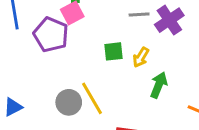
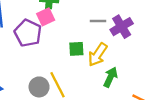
yellow arrow: (141, 57) -> (98, 55), size x1.5

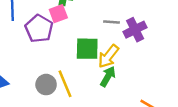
green square: (76, 49) -> (87, 49), size x1.5
green arrow: (110, 77) -> (108, 76), moved

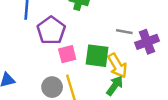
pink square: (58, 14) -> (67, 54), moved
yellow arrow: (108, 56) -> (117, 66), turned -75

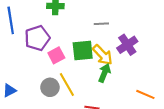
purple pentagon: (51, 30) -> (37, 38), turned 30
purple cross: (147, 42) -> (127, 45), moved

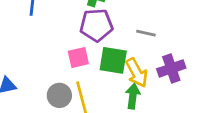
purple pentagon: (37, 38) -> (96, 25), moved
green arrow: (104, 73) -> (133, 96), turned -30

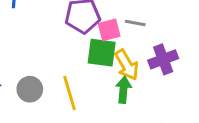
pink square: (78, 57) -> (109, 30), moved
gray circle: (59, 95) -> (30, 89), moved

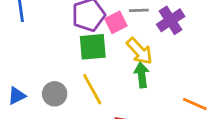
green square: (102, 53) -> (93, 47), moved
purple cross: (163, 59) -> (171, 20), moved

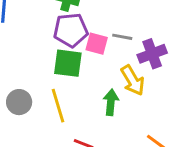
pink square: (116, 22) -> (97, 44), turned 30
yellow arrow: (140, 51) -> (133, 80), moved

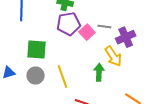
pink square: (97, 44) -> (87, 32), turned 35
green square: (68, 63) -> (36, 50), moved

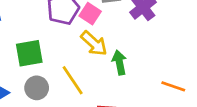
yellow arrow: (113, 56) -> (94, 43), moved

